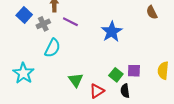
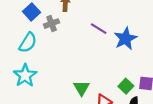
purple line: (70, 22) -> (99, 29), moved
cyan semicircle: (52, 48) -> (28, 43), moved

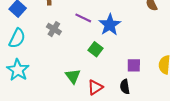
gray cross: (52, 24) -> (54, 29), moved, turned -32
green square: (126, 86) -> (95, 49), moved

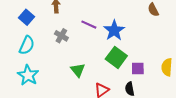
green square: (95, 49) -> (116, 57), moved, size x1.5
green triangle: (73, 76) -> (78, 70), moved

